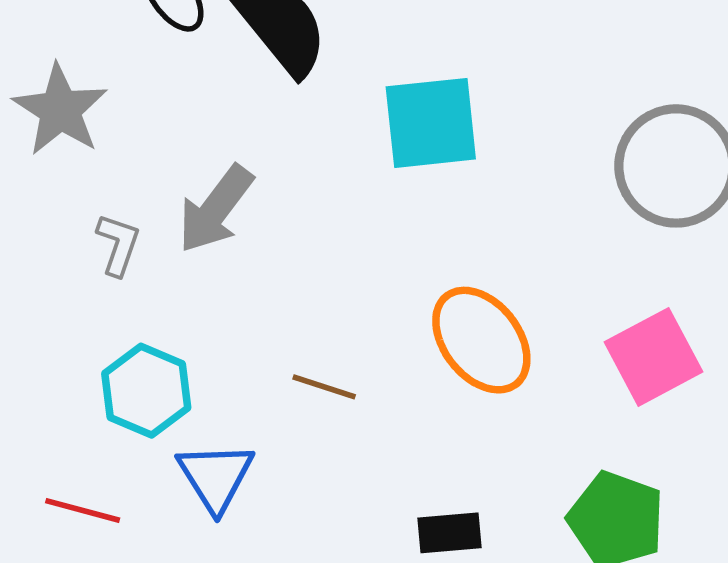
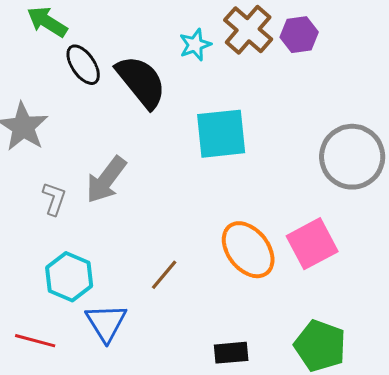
pink square: (654, 357) -> (312, 244), moved
brown line: (324, 387) -> (164, 275), turned -68

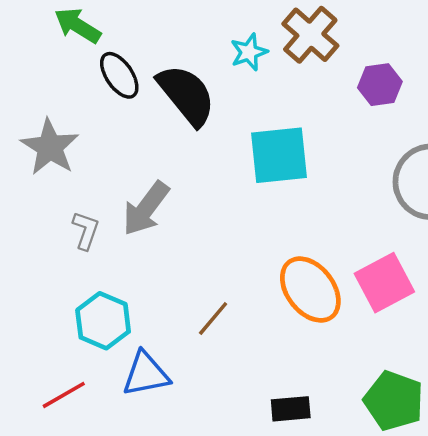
purple hexagon: (299, 35) -> (380, 85), moved
blue triangle: (106, 323) -> (146, 374), turned 51
red line: (35, 341) -> (64, 395), turned -45

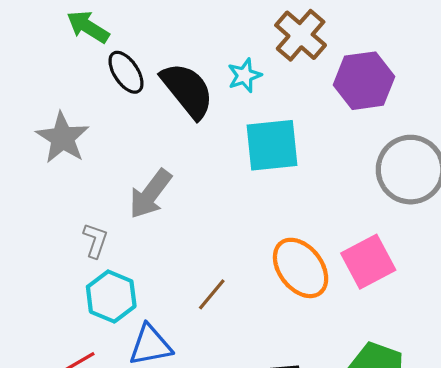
cyan star: (249, 52) -> (244, 75), moved
purple hexagon: (380, 85) -> (364, 81), size x1.5
gray L-shape: (86, 230) -> (95, 240), moved

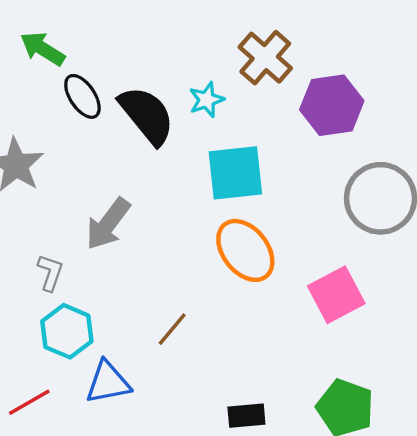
orange ellipse: (301, 268) -> (245, 250), moved

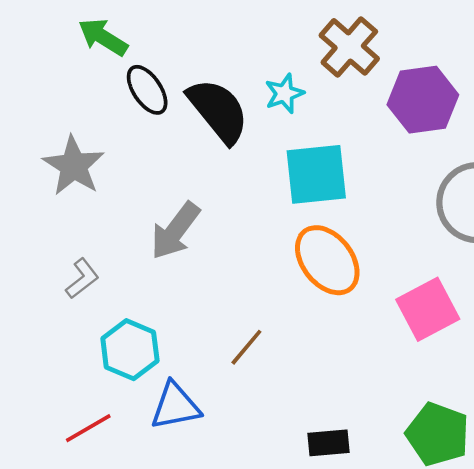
gray L-shape: (50, 273) -> (82, 279), moved, turned 33

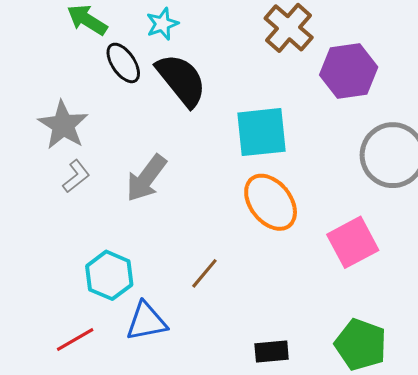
cyan star: (284, 94) -> (162, 24), moved
gray L-shape: (82, 279) -> (76, 176), moved

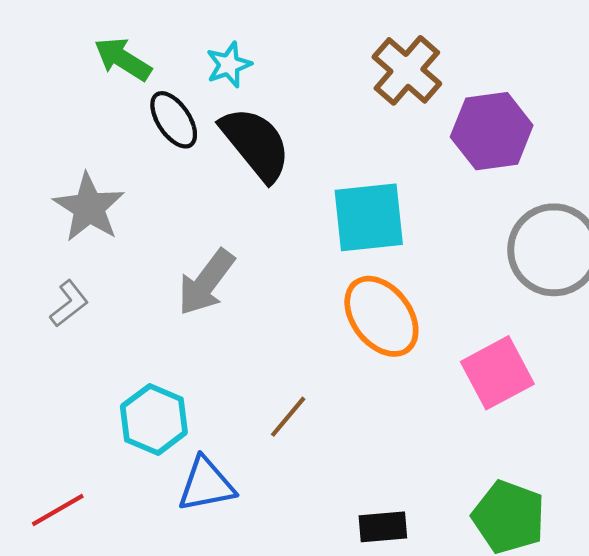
gray L-shape: (76, 176) -> (69, 304), moved
red line: (75, 339) -> (58, 510), moved

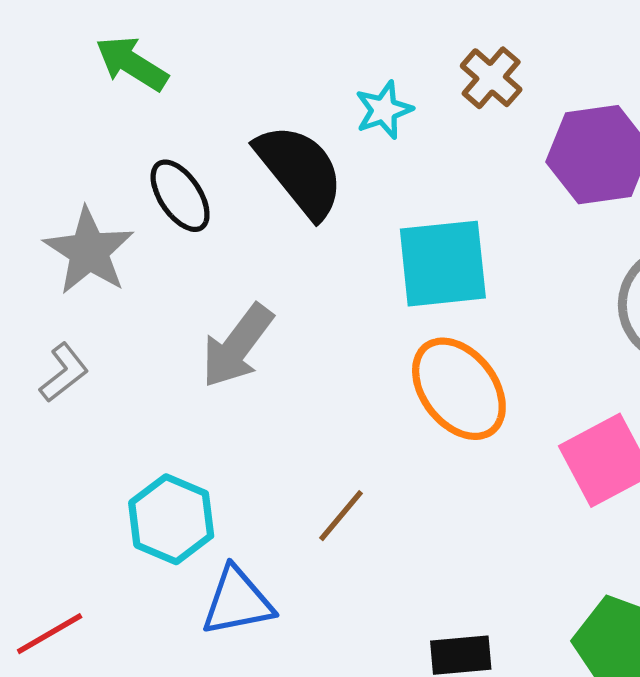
cyan star: (229, 65) -> (384, 110), moved
brown cross: (407, 70) -> (491, 78), size x0.7
black ellipse: (174, 120) -> (180, 196), moved

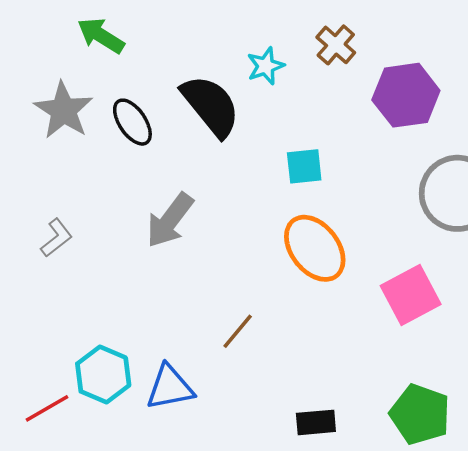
gray star: (89, 251) -> (63, 110), moved
cyan square: (443, 264) -> (304, 166), size x0.6
cyan hexagon: (171, 519) -> (103, 375), moved

